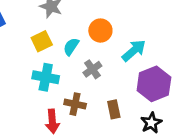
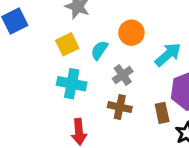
brown cross: (75, 104) -> (120, 107), moved
brown rectangle: (114, 109) -> (162, 113), moved

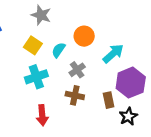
yellow square: (67, 44) -> (33, 45), turned -30
cyan cross: (72, 84) -> (36, 77), turned -30

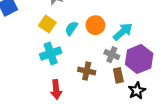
orange circle: (84, 36) -> (95, 25), moved
gray cross: (77, 70) -> (112, 55), moved, turned -32

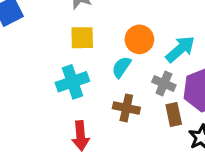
yellow square: (47, 24) -> (82, 38), moved, turned -35
cyan semicircle: (71, 28) -> (121, 67), moved

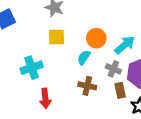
cyan cross: (72, 82) -> (32, 68), moved
red arrow: (81, 136) -> (45, 98), moved

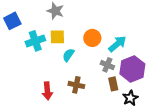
cyan semicircle: (84, 57) -> (68, 55), moved
cyan cross: (32, 68) -> (35, 41), moved
brown cross: (87, 86) -> (76, 85), moved

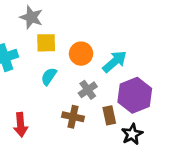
yellow square: (57, 37) -> (46, 43), moved
gray cross: (107, 65) -> (88, 90), moved, turned 32
brown cross: (76, 85) -> (73, 117), moved

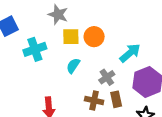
orange circle: (81, 54) -> (94, 37), moved
brown rectangle: (109, 115) -> (116, 99), moved

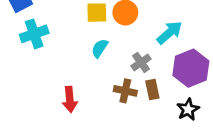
cyan cross: (35, 49) -> (34, 34), moved

